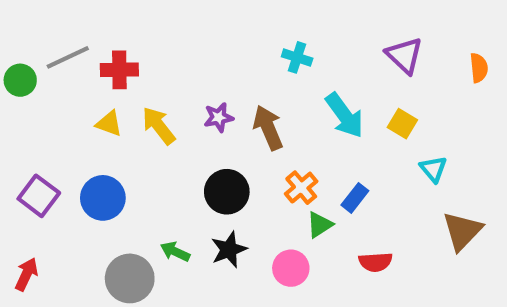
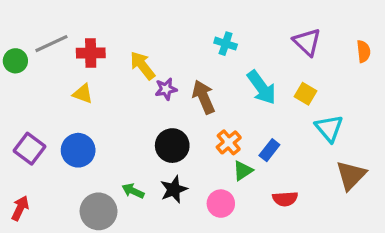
yellow arrow: (159, 126) -> (142, 66), moved
cyan triangle: (433, 169) -> (329, 128), size x1.4

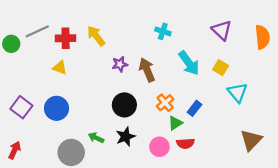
orange semicircle: (364, 51) -> (262, 37), size x1.5
yellow arrow: (142, 66) -> (96, 36), moved
brown triangle: (351, 175) -> (251, 140), moved
red semicircle: (285, 199) -> (185, 143), moved

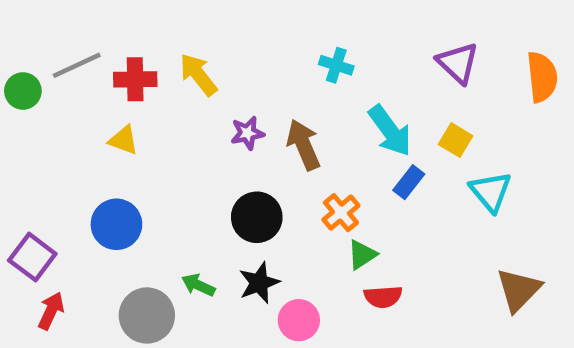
purple square: (21, 107) -> (32, 257), moved
blue rectangle: (195, 108) -> (409, 182), moved
pink circle: (159, 147) -> (299, 320), moved
red arrow: (15, 150) -> (51, 311), moved

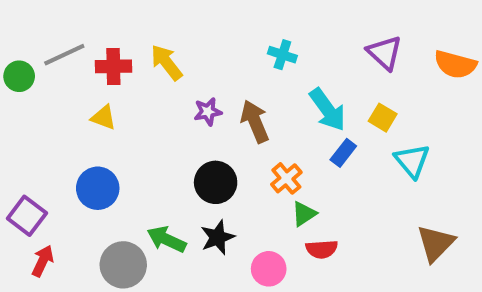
orange semicircle: (542, 77) -> (455, 64), turned 111
green arrow: (198, 285) -> (166, 239), size x1.4
pink circle: (299, 320) -> (269, 269), moved

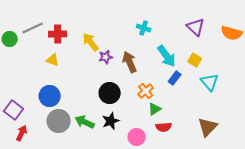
yellow arrow: (166, 62) -> (91, 42), moved
brown triangle: (436, 243) -> (208, 127), moved
gray circle: (123, 265) -> (59, 121), moved

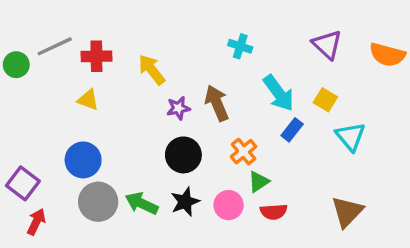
purple star: (106, 57) -> (178, 108), moved
pink circle: (137, 137) -> (229, 205), moved

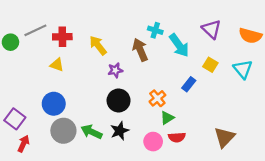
cyan arrow: (279, 93) -> (179, 45), moved
brown arrow: (217, 103) -> (140, 50), moved
cyan triangle: (351, 137) -> (243, 69), moved
pink circle: (229, 205) -> (153, 142), moved

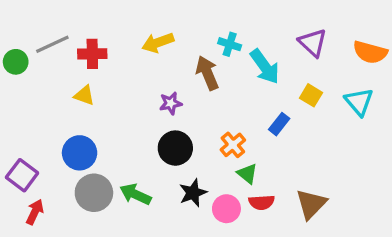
yellow arrow: (98, 45) -> (158, 43), moved, turned -72
green triangle: (167, 118) -> (247, 174), turned -48
black star: (120, 131) -> (193, 193), moved
brown triangle: (224, 137) -> (311, 204), moved

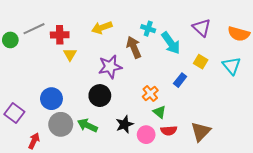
yellow triangle: (84, 95) -> (70, 54), moved, turned 40
purple star: (171, 103) -> (110, 67), size x1.6
black circle: (175, 148) -> (100, 96), moved
red arrow: (35, 212) -> (34, 141), moved

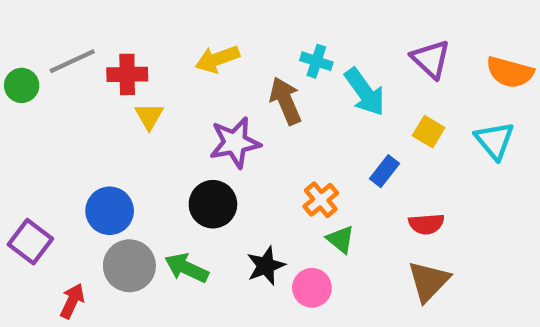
red semicircle: (169, 131) -> (426, 224), moved

